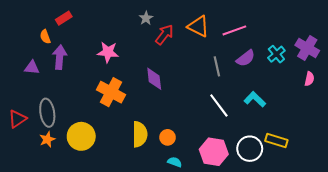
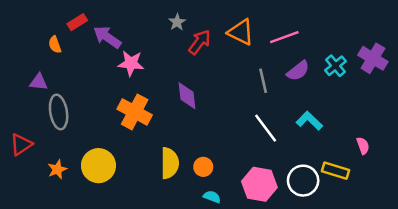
purple arrow: (60, 57) -> (107, 37), moved, turned -60
pink semicircle: (309, 79) -> (363, 146), moved, turned -32
gray ellipse: (47, 113) -> (59, 112), moved

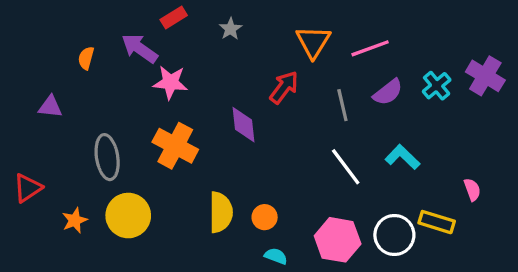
red rectangle: (77, 22) -> (174, 17), moved
orange triangle: (241, 32) -> (313, 42), turned 36
red arrow: (200, 42) -> (284, 87), moved
orange semicircle: (55, 45) -> (86, 58), moved, turned 35
gray ellipse: (59, 112) -> (107, 157), moved

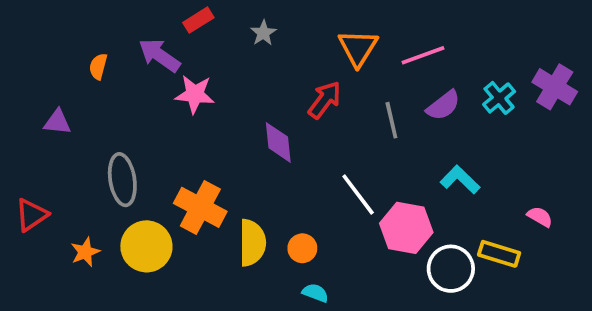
orange cross: (175, 146) -> (200, 207), moved
white line: (346, 167) -> (358, 194), moved
pink semicircle: (472, 190) -> (540, 217), turned -40
pink hexagon: (338, 240) -> (406, 228), moved

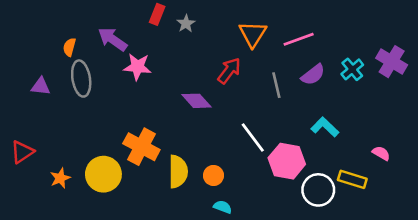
red rectangle: (198, 20) -> (157, 14), moved, turned -36
purple diamond: (278, 142) -> (196, 101), turned -36
gray ellipse: (122, 180) -> (81, 79), moved

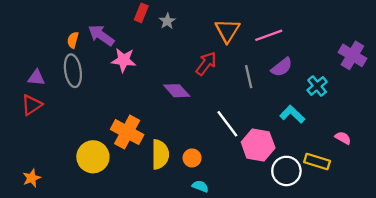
orange semicircle: (69, 47) -> (73, 40), moved
cyan cross: (352, 69) -> (317, 86), moved
red triangle: (22, 152) -> (32, 105), moved
orange star: (60, 178) -> (32, 178), moved

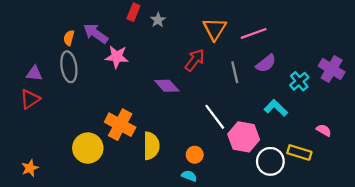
purple cross: (352, 55) -> (332, 69), moved
orange circle: (192, 158) -> (195, 155), moved

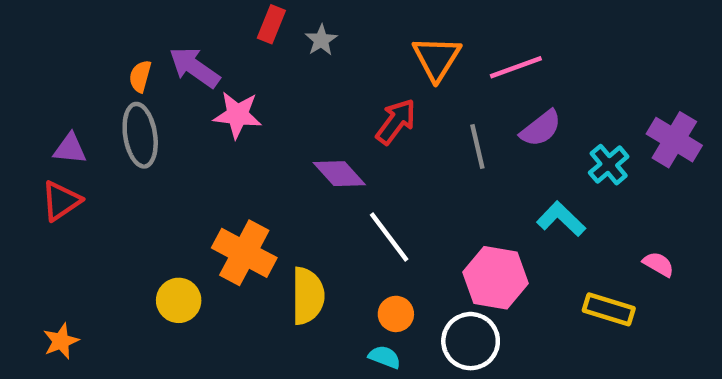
white line: (215, 117) -> (389, 237), moved
yellow circle: (88, 148) -> (179, 300), size x0.7
white circle: (270, 161) -> (471, 341), moved

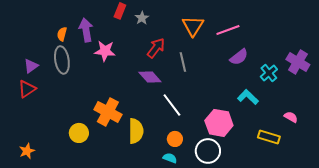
purple arrow: (194, 67) -> (86, 30), turned 45
red arrow: (396, 122) -> (156, 48), moved
gray line: (477, 146) -> (183, 62), moved
purple triangle: (70, 149) -> (31, 66), turned -42

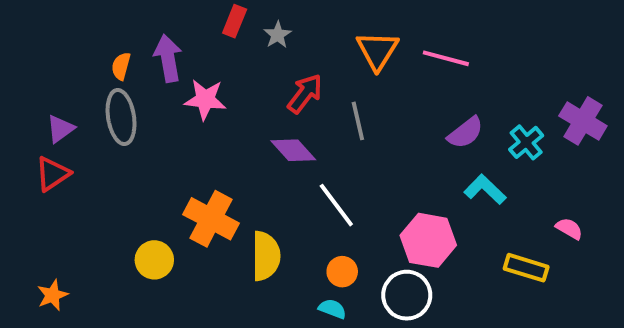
pink line: (228, 30) -> (446, 58), turned 35
purple semicircle: (239, 57) -> (465, 133), moved

